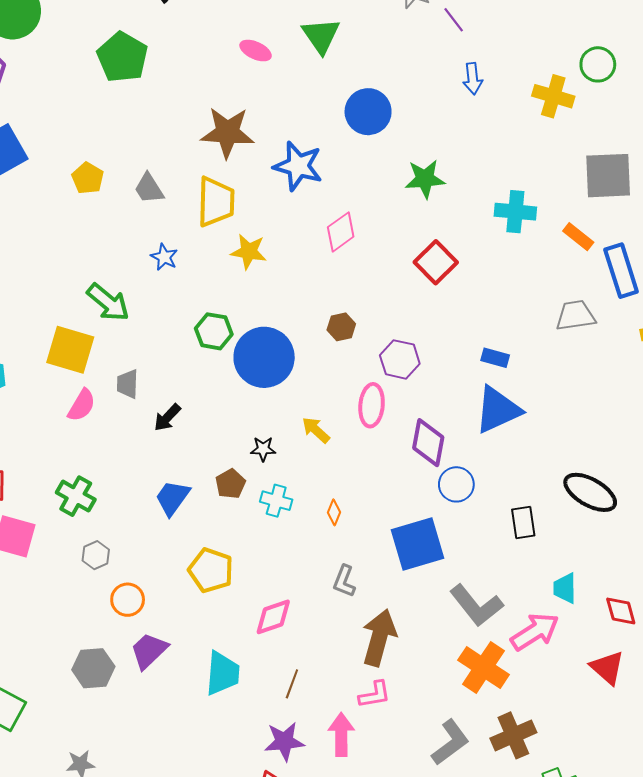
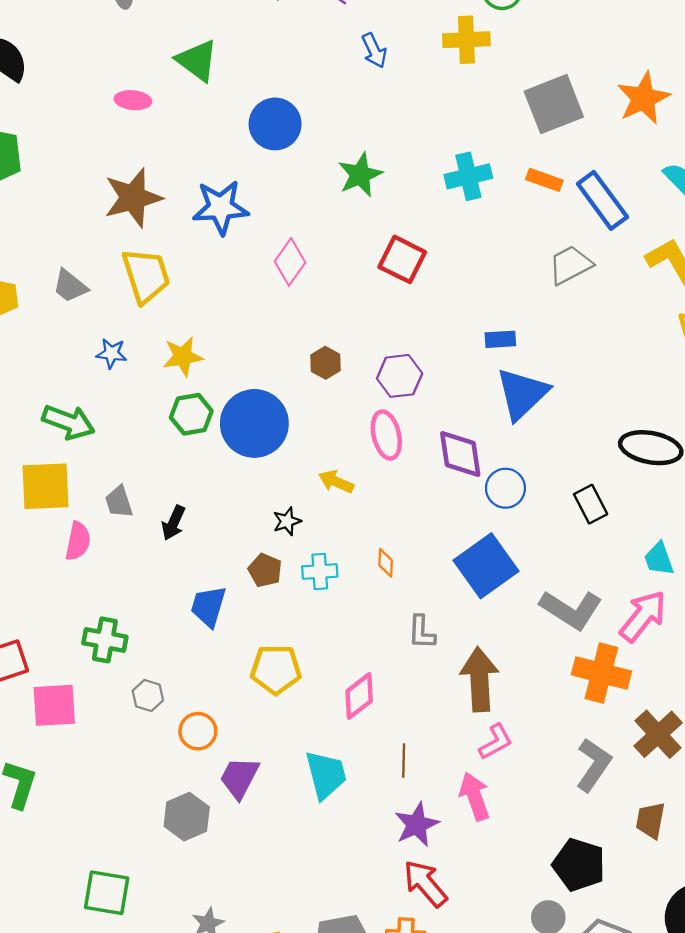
yellow star: (249, 252) -> (183, 356), moved

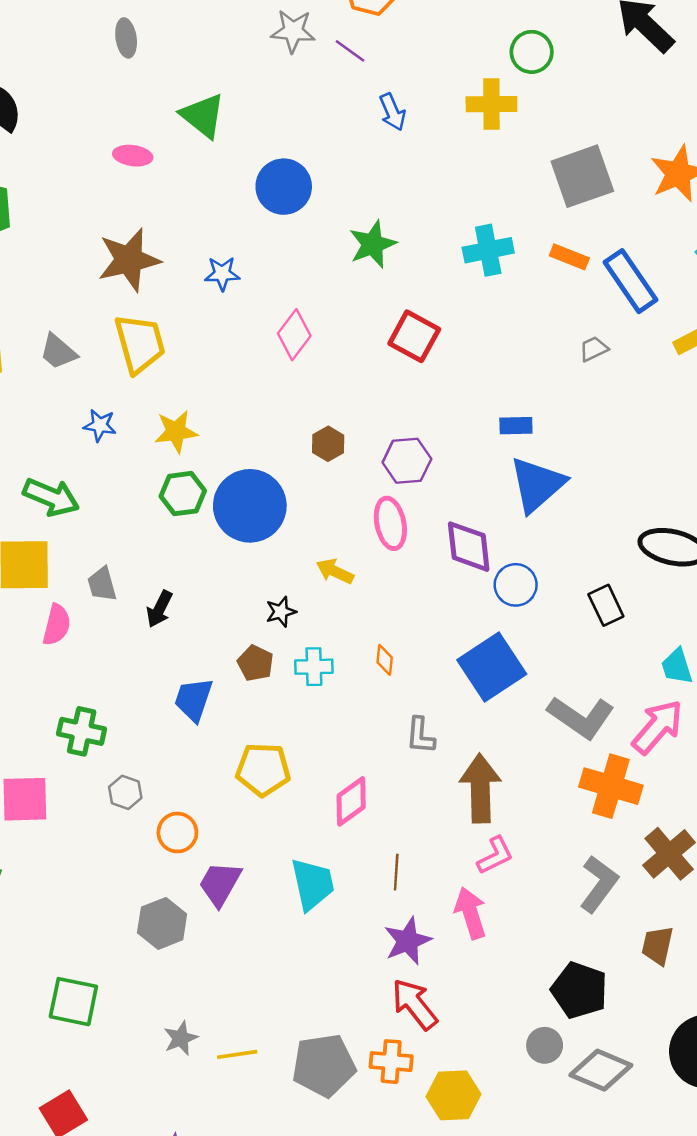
blue star: (221, 207) -> (222, 274), size x0.6
gray trapezoid: (570, 265) -> (594, 349), size x0.6

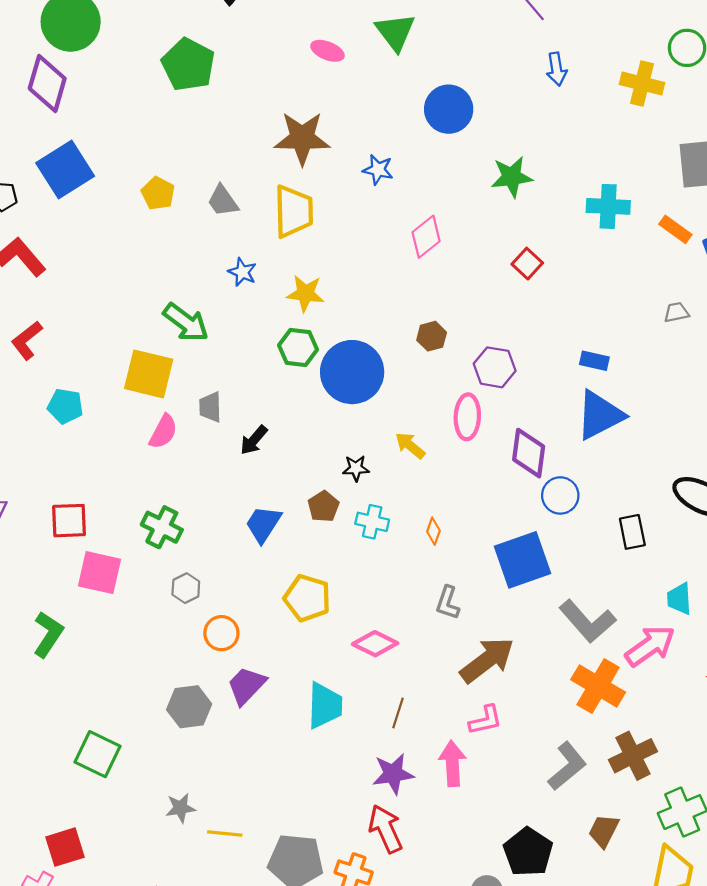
red square: (414, 336) -> (527, 264), size x0.7
brown arrow: (480, 788) -> (487, 660), turned 40
pink diamond: (351, 801) -> (375, 644), turned 48

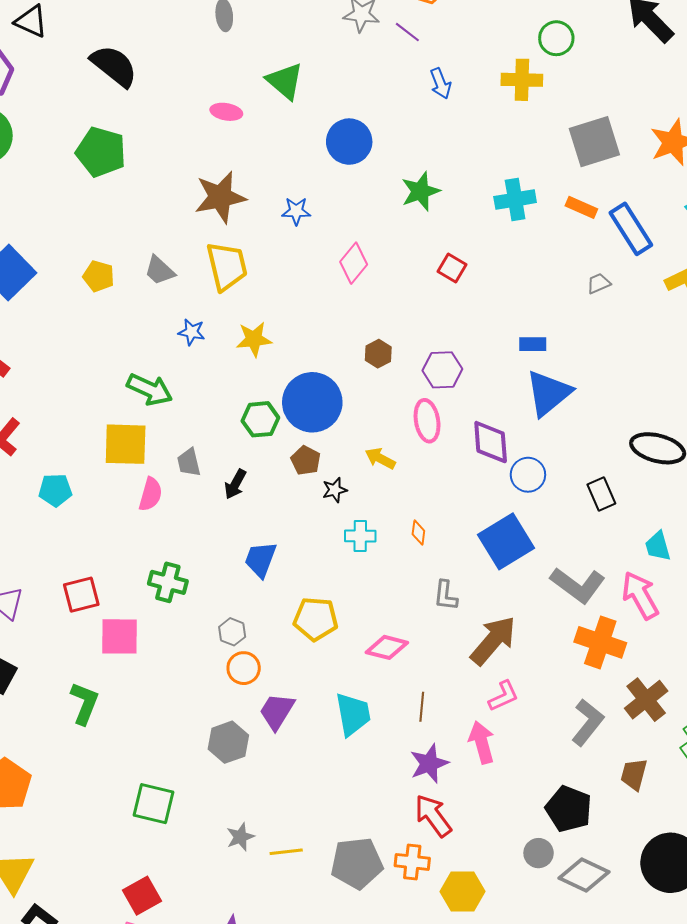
green hexagon: (298, 347) -> (260, 419), moved
brown pentagon: (323, 506) -> (306, 460), moved
gray hexagon: (186, 588) -> (232, 632), moved
pink arrow: (650, 646) -> (640, 595), turned -72

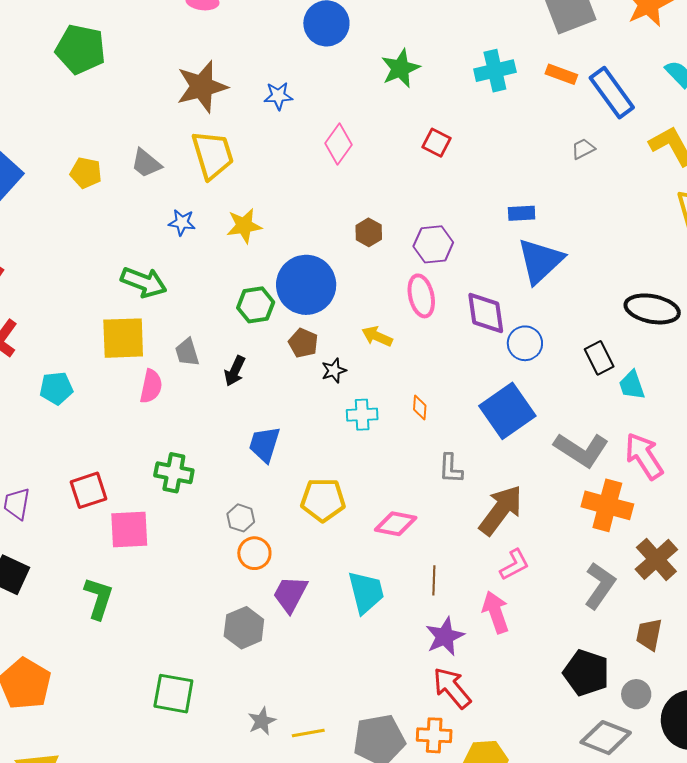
cyan trapezoid: (658, 546) -> (632, 385), moved
gray circle: (539, 853) -> (636, 694), moved

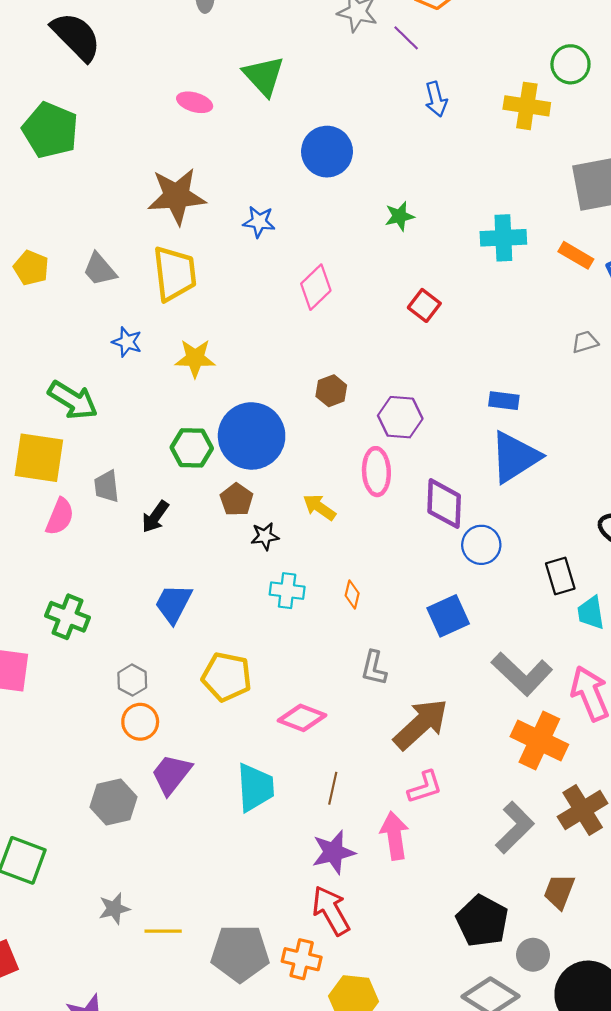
green star: (400, 68) -> (400, 216), size x0.7
blue square: (507, 411) -> (448, 616), size x0.7

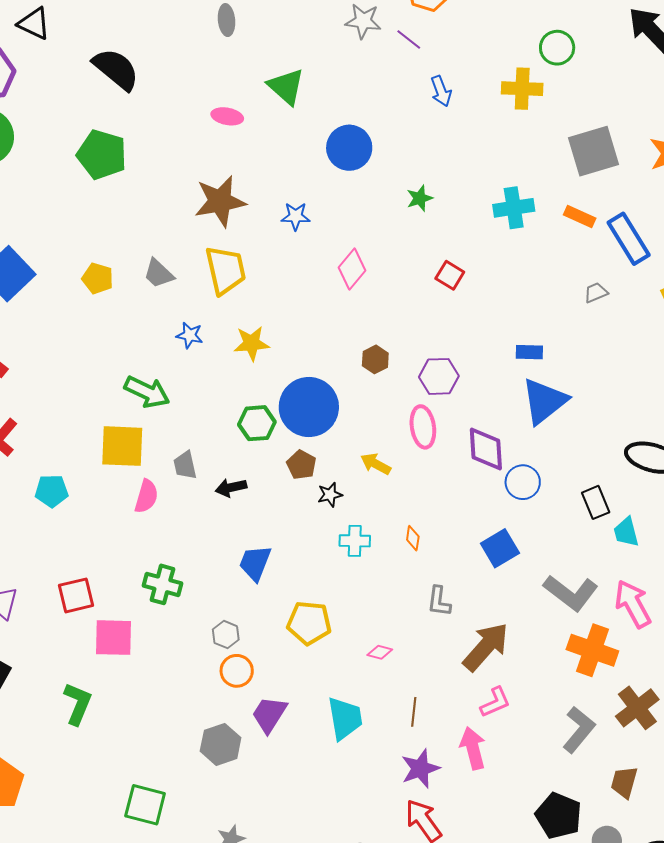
black arrow: (155, 517) -> (231, 488), turned 48
pink diamond: (302, 718) -> (380, 652), size x0.6

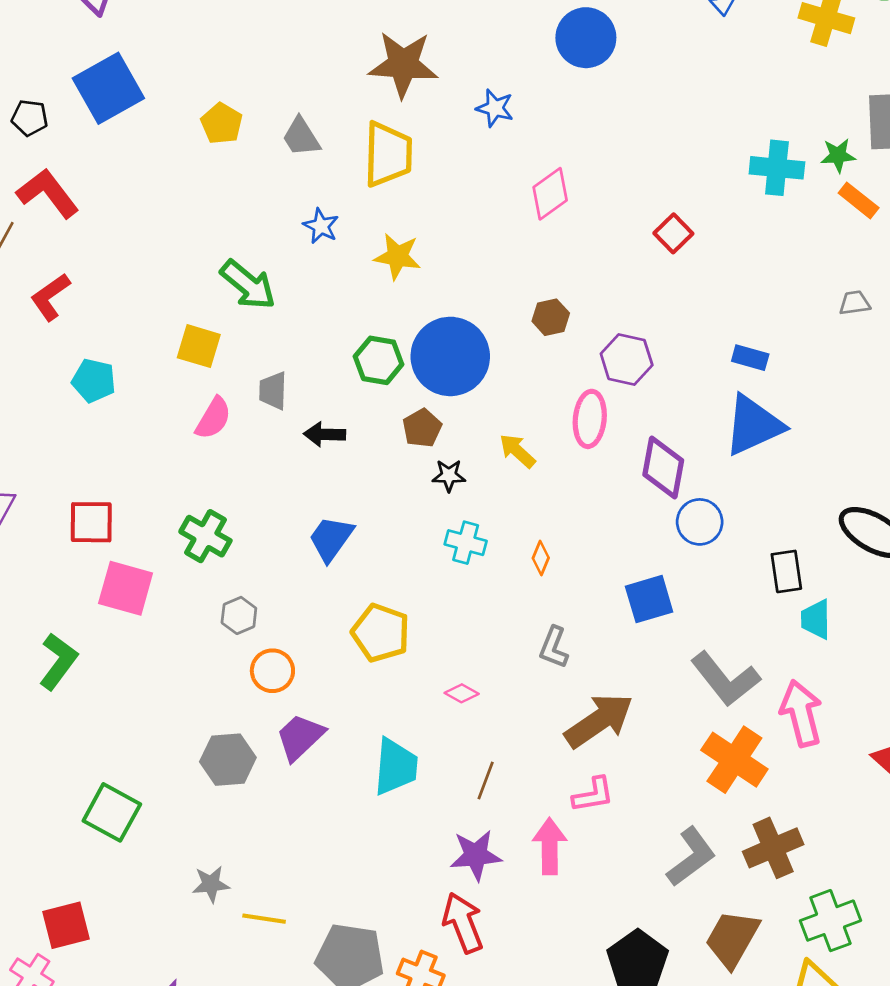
green star: (420, 198) -> (838, 155), moved
yellow square: (122, 446) -> (199, 346), size x0.7
gray hexagon: (226, 635) -> (239, 615), moved
brown trapezoid: (624, 782) -> (732, 939), size x1.4

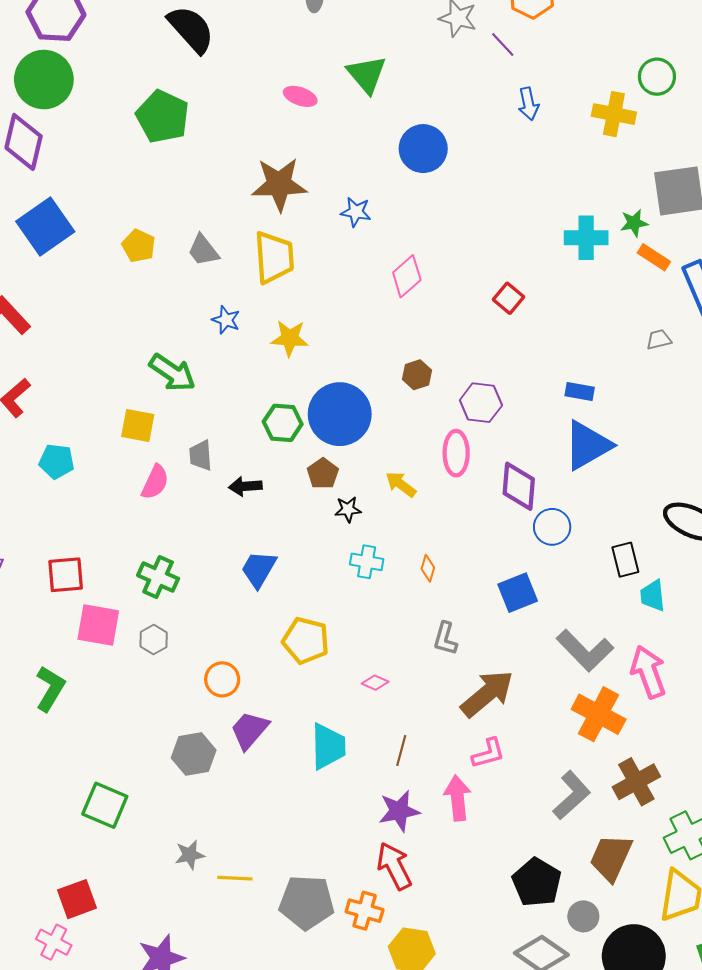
gray hexagon: (239, 615) -> (154, 639), moved

